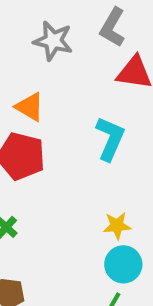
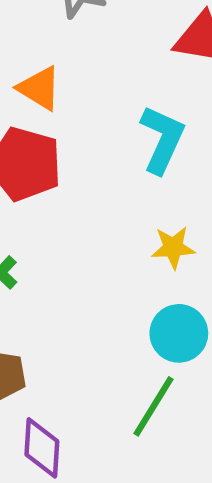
yellow star: (117, 226) -> (173, 247), moved

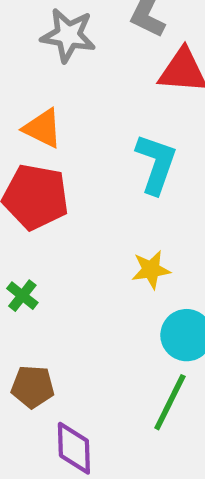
yellow star: (173, 247) -> (151, 270), moved

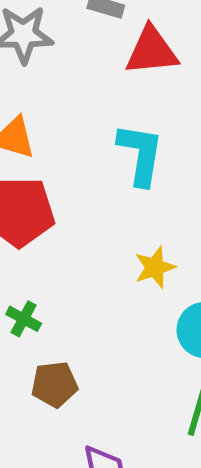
brown pentagon: (33, 387) -> (55, 384), moved

